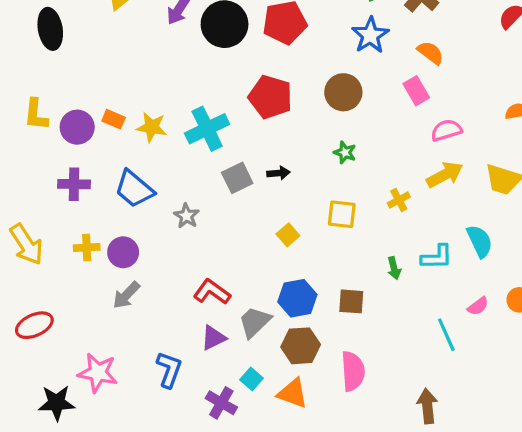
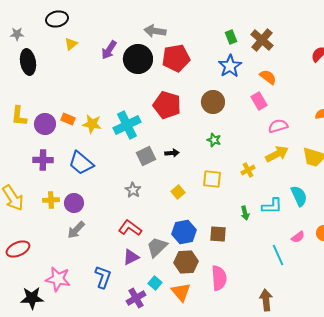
gray star: (186, 216) -> (133, 190), moved
orange triangle: (293, 393) -> (181, 292), turned 30
purple cross: (221, 403) -> (136, 298), turned 30

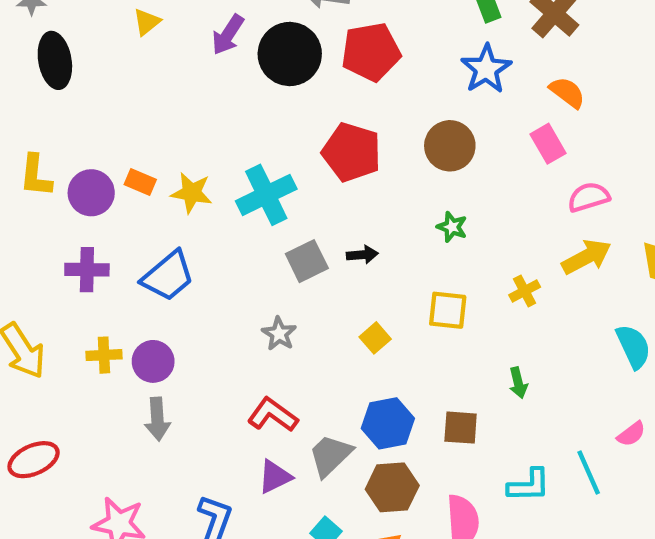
blue trapezoid: (81, 163) -> (168, 276), turned -80
cyan L-shape: (272, 206) -> (529, 485), moved
gray arrow: (76, 230) -> (157, 419), turned -48

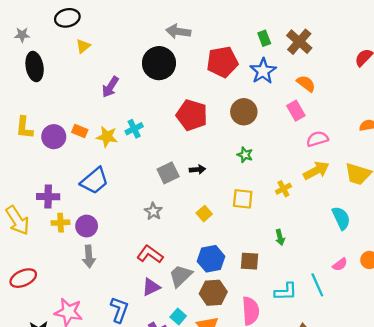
purple arrow: (228, 35) -> (110, 87), moved
red pentagon: (371, 52) -> (222, 62), moved
cyan cross: (266, 195) -> (134, 129), moved, size x0.6
purple cross: (87, 270) -> (48, 197), moved

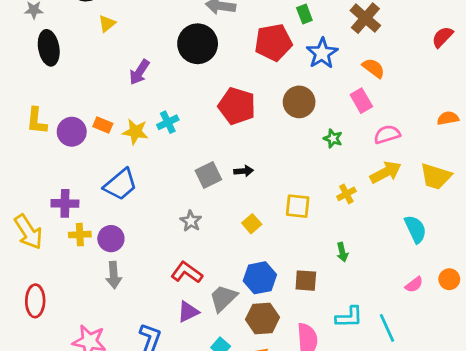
green rectangle: (264, 38) -> (304, 14), moved
green star: (245, 155) -> (333, 138), moved
red ellipse: (23, 278) -> (35, 301), turned -65
cyan line: (317, 285) -> (387, 328), moved

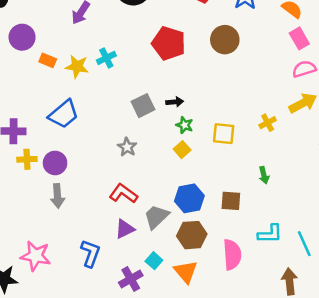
pink rectangle: (361, 101) -> (299, 38), moved
purple circle: (72, 132) -> (22, 37), moved
green star: (333, 138) -> (185, 125), moved

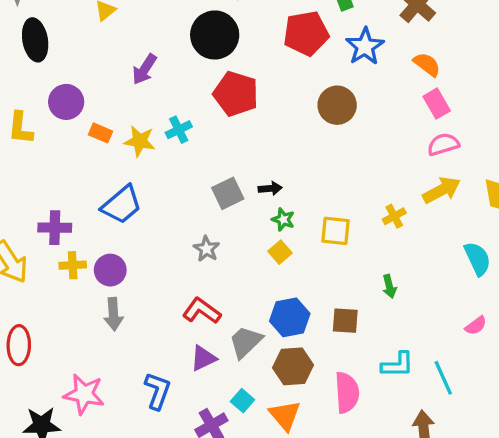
red pentagon: (169, 43) -> (236, 94), moved

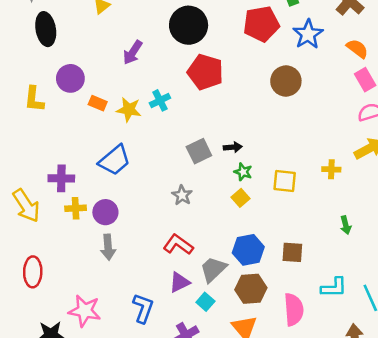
yellow cross: (394, 216) -> (331, 169), turned 30
green arrow: (389, 286) -> (346, 225), moved
cyan square: (242, 401) -> (205, 302), moved

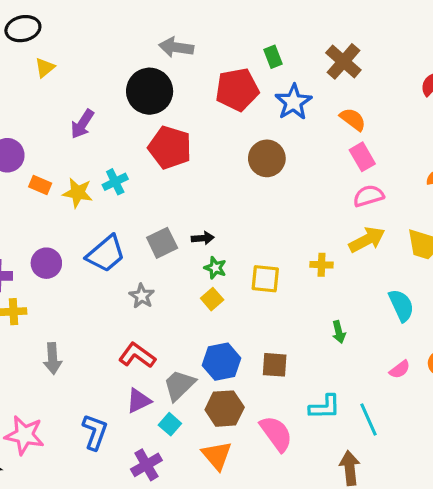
blue trapezoid: (115, 160) -> (106, 254), moved
purple circle: (105, 212) -> (46, 263), moved
pink semicircle: (294, 310) -> (276, 434), turned -32

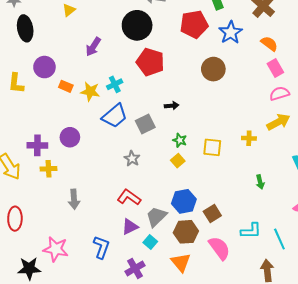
black arrow: (203, 238) -> (172, 106), moved
blue trapezoid: (106, 254) -> (115, 116), moved
brown square: (275, 365) -> (212, 214), moved, turned -36

